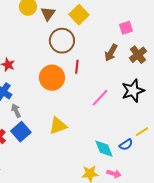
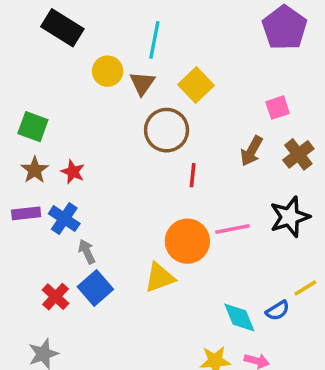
orange circle: (52, 78) -> (187, 241), moved
pink line: (100, 98) -> (232, 229), turned 36

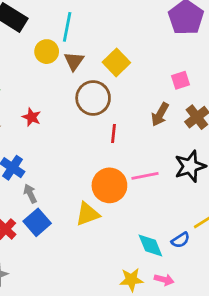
cyan line: (154, 40) -> (67, 27), moved
red star: (73, 172) -> (32, 117), moved

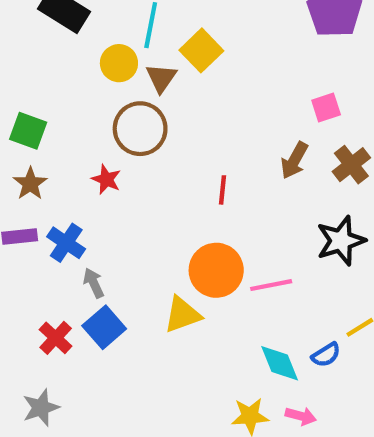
yellow square: (116, 62) -> (201, 50), moved
brown circle: (93, 98) -> (140, 129), moved
red star: (32, 117) -> (106, 179), moved
pink line: (145, 176) -> (271, 285), moved

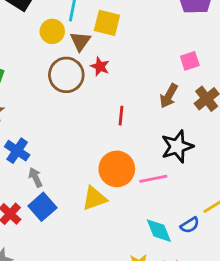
yellow square: (201, 50) -> (107, 23), turned -32
red star: (106, 179) -> (100, 66), moved
black star: (341, 241) -> (177, 146), moved

